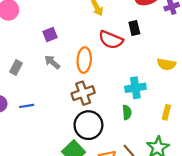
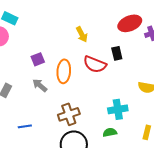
orange ellipse: (84, 60) -> (64, 71), moved
blue line: (27, 106) -> (25, 126), moved
green semicircle: (127, 112) -> (110, 132), turned -96

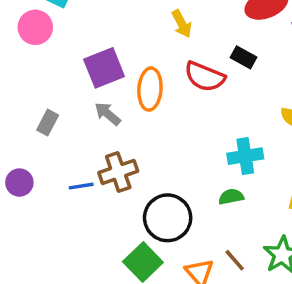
black rectangle: (117, 53) -> (243, 57), turned -48
purple square: (38, 59) -> (104, 68), size x1.6
brown cross: (69, 114) -> (118, 172), moved

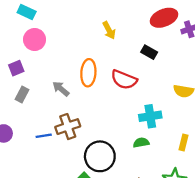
pink circle: (35, 27) -> (35, 40), moved
purple square: (104, 68) -> (16, 68), moved, size x0.6
red semicircle: (205, 77) -> (124, 80), moved

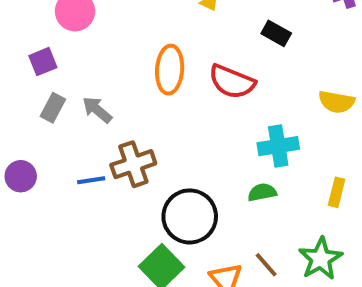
gray arrow: (61, 89) -> (97, 110), moved

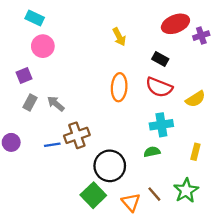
orange ellipse: (170, 70) -> (119, 87), moved
red semicircle: (232, 82) -> (159, 87), moved
yellow semicircle: (337, 102) -> (195, 99), turned -42

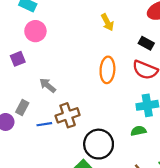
gray rectangle: (30, 102) -> (22, 108), moved

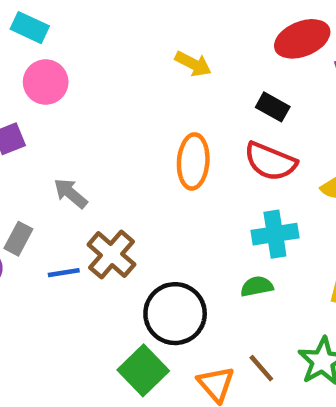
yellow arrow: (107, 22) -> (193, 64), turned -35
brown cross: (68, 115) -> (111, 255), turned -30

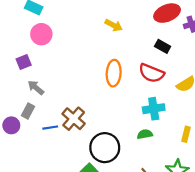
black rectangle: (273, 107) -> (163, 46), moved
gray arrow: (71, 193) -> (36, 88), moved

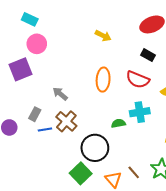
purple square: (24, 62) -> (20, 69), size x1.6
gray arrow: (36, 88) -> (60, 94), moved
gray rectangle: (28, 111) -> (35, 114), moved
green semicircle: (145, 134) -> (118, 123), moved

